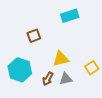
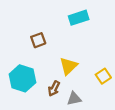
yellow triangle: (61, 59) -> (69, 66), turned -30
gray triangle: (66, 79) -> (74, 99), moved

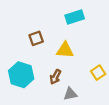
yellow triangle: (69, 66) -> (65, 50), moved, turned 48
brown arrow: (54, 88) -> (55, 77), moved

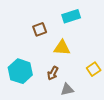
brown square: (36, 38) -> (40, 29), moved

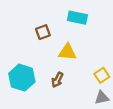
cyan rectangle: (71, 16) -> (77, 18), turned 30
gray triangle: (67, 89) -> (102, 98), moved

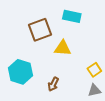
brown square: (43, 32) -> (40, 30), size x1.6
brown arrow: (57, 80) -> (53, 84), moved

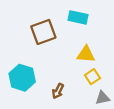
yellow triangle: (63, 48) -> (86, 54), moved
yellow square: (94, 70) -> (92, 77), moved

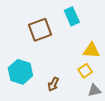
cyan rectangle: (78, 17) -> (72, 16), turned 54
yellow triangle: (86, 54) -> (91, 50), moved

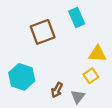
gray triangle: (94, 90) -> (78, 97), moved, turned -40

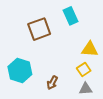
gray triangle: (78, 97) -> (86, 89), moved, turned 48

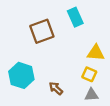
yellow square: (84, 70) -> (89, 74), turned -32
brown arrow: (52, 83) -> (56, 88), turned 104

